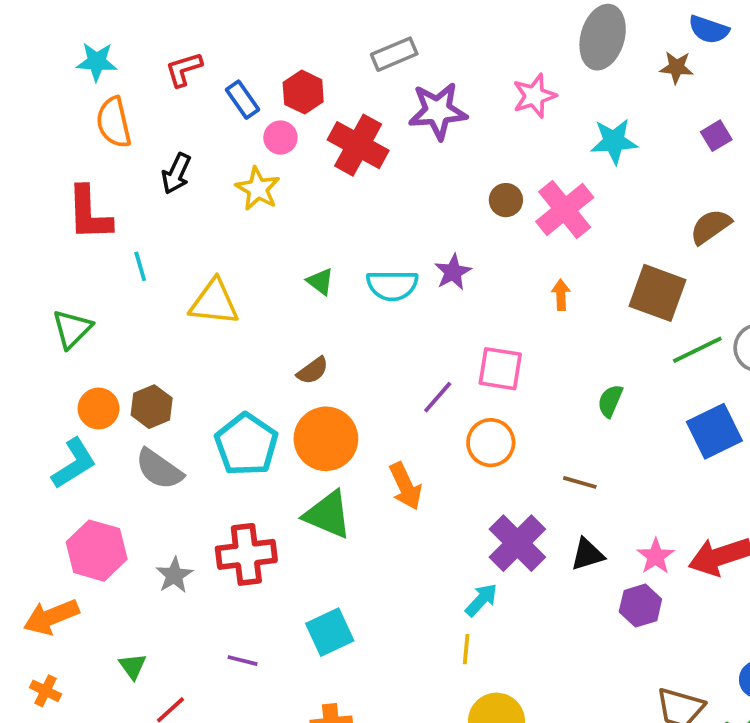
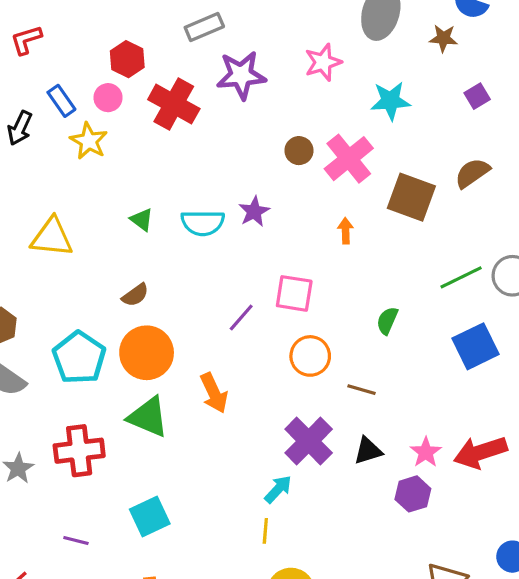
blue rectangle: (243, 100) -> (61, 101), moved
brown square: (658, 293) -> (411, 197), moved
orange circle: (491, 443) -> (310, 356), moved

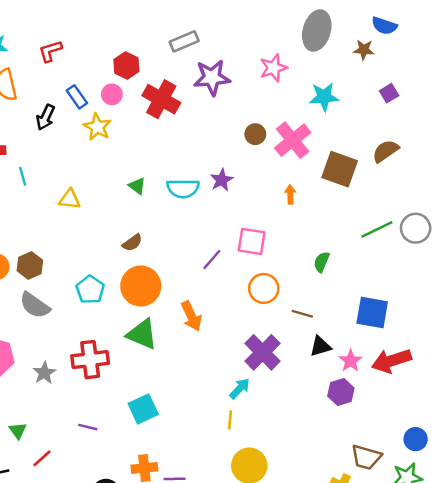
yellow triangle: (52, 237) -> (70, 199), size x0.7
blue square: (475, 346) -> (372, 313), moved, turned 36
cyan pentagon: (79, 358) -> (90, 290), size x0.7
black triangle: (368, 451) -> (320, 346), moved

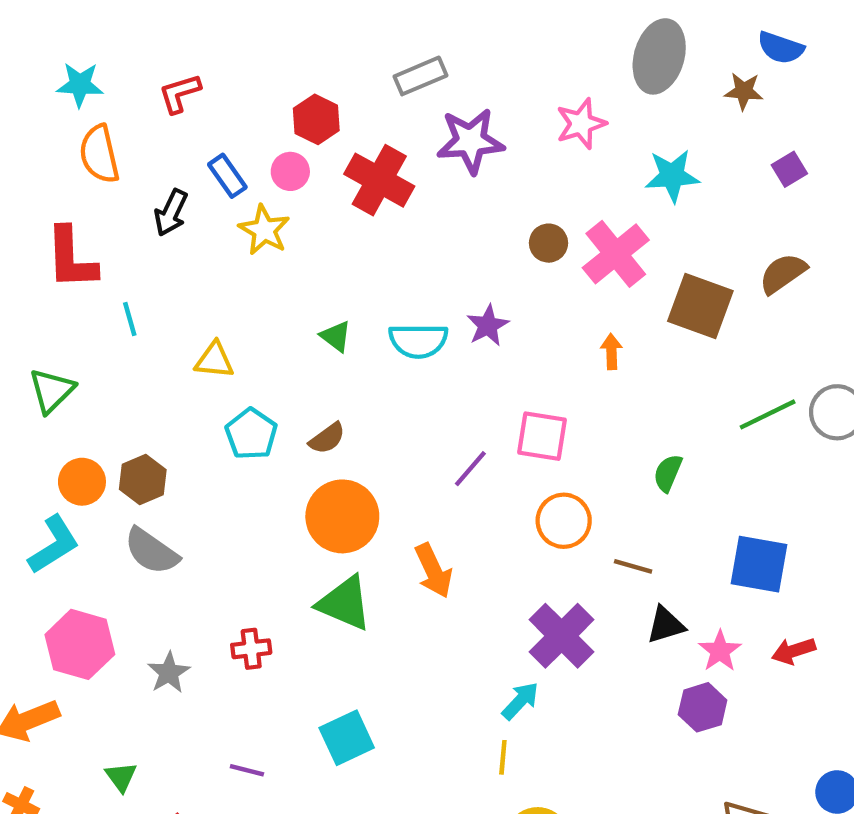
cyan pentagon: (90, 290) -> (251, 434), moved
red cross: (90, 360) -> (251, 649), size x0.6
red arrow: (391, 361) -> (794, 651), size x0.6

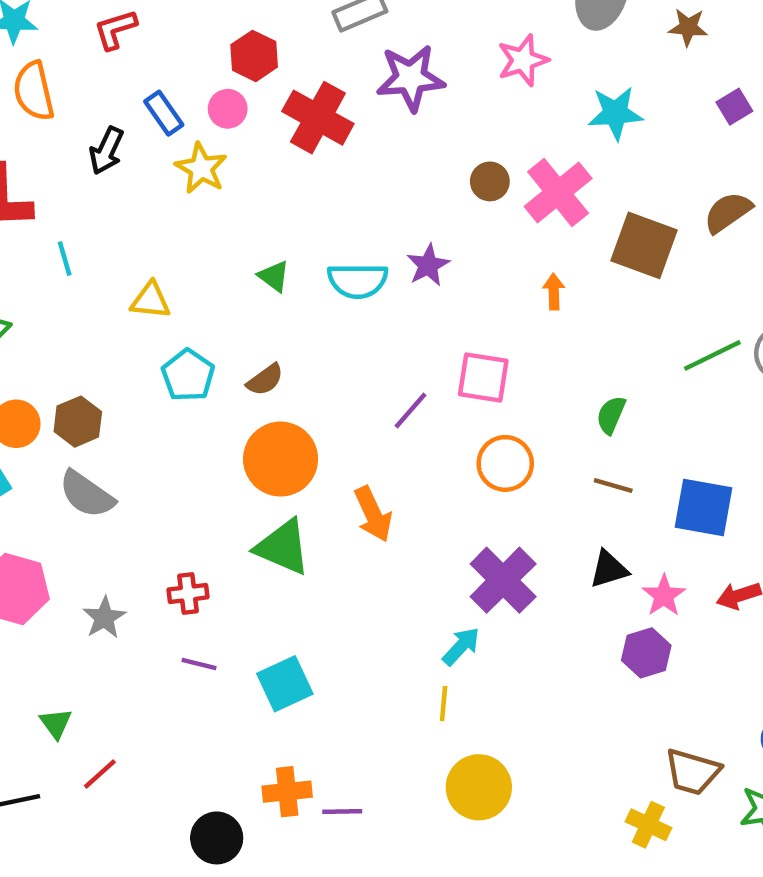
brown line: (633, 566) -> (613, 485), moved
purple line: (247, 770) -> (199, 664), moved

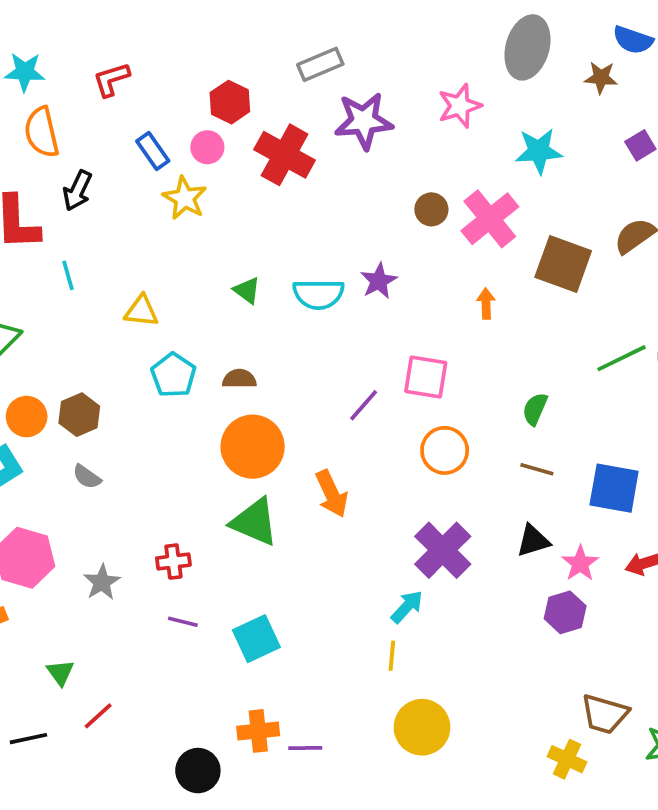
black arrow: (106, 151) -> (77, 191), moved
brown semicircle: (265, 380) -> (239, 379), turned -144
gray semicircle: (87, 494) -> (87, 477), size x0.6

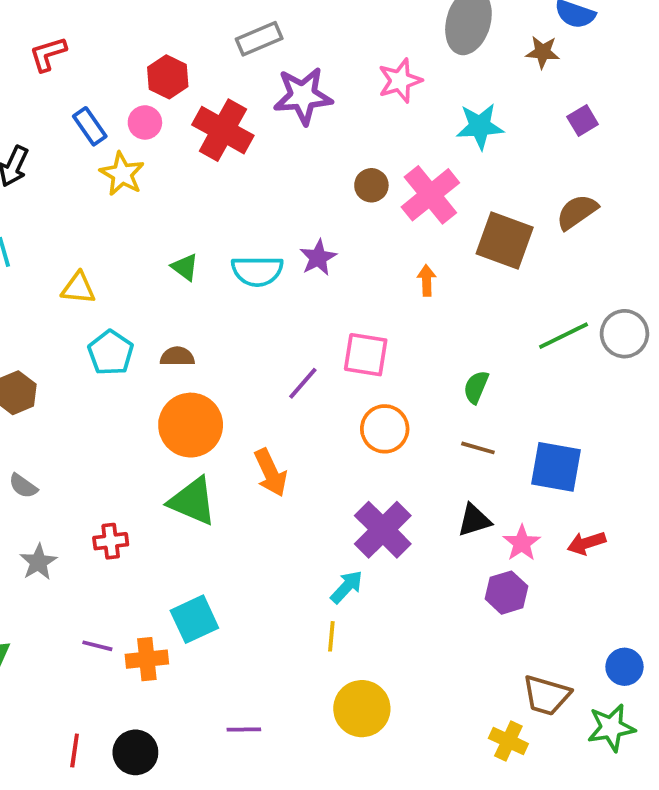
gray semicircle: (87, 477) -> (23, 486), moved
purple line: (183, 622) -> (97, 646), moved
red line: (98, 716) -> (75, 750), moved, turned -40
orange cross: (258, 731) -> (147, 659), moved

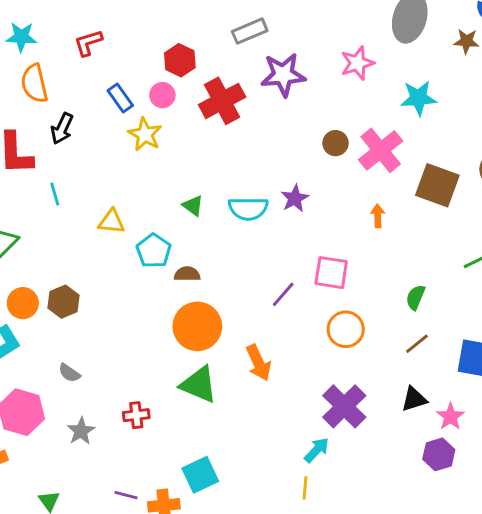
red cross: (223, 130) -> (222, 101), turned 33
cyan pentagon: (111, 353) -> (154, 251), moved
brown line: (478, 448) -> (417, 344), turned -55

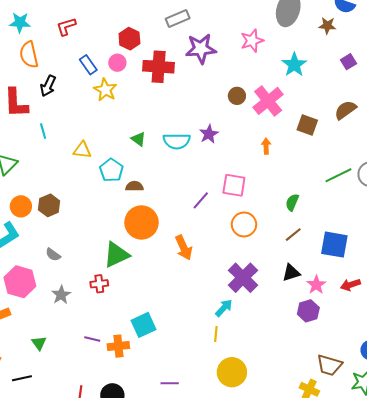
cyan star: (418, 98) -> (294, 65), turned -30
red cross: (222, 101) -> (159, 67), turned 32
brown square: (437, 185) -> (307, 125), size x0.7
green triangle: (199, 385) -> (116, 255), moved, turned -48

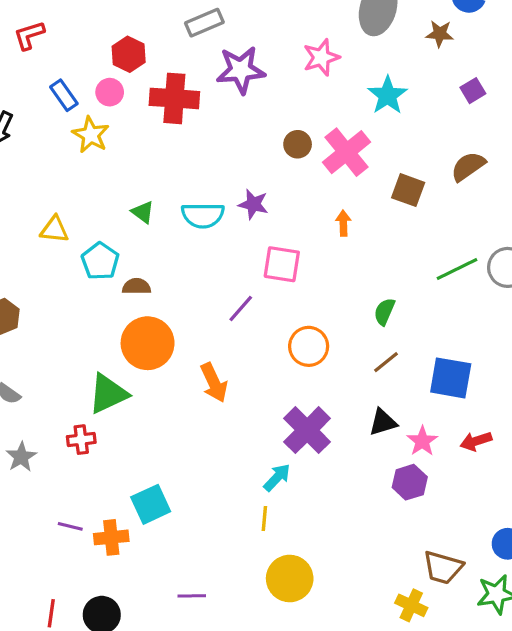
purple star: (209, 134) -> (253, 204), turned -30
pink square: (234, 185) -> (282, 264), moved

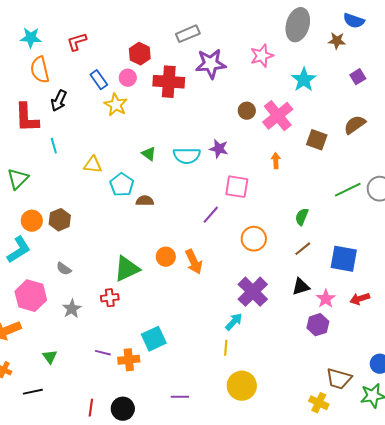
orange circle: (148, 343) -> (166, 257), moved, size x0.6

